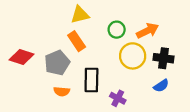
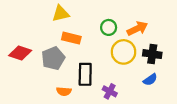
yellow triangle: (80, 15) -> (61, 14), moved
orange rectangle: (77, 41) -> (71, 38), turned -42
orange semicircle: (62, 91) -> (64, 91), moved

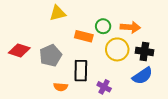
orange arrow: (137, 28) -> (130, 27), turned 30
orange rectangle: (71, 38) -> (84, 36), moved
blue semicircle: (150, 80) -> (142, 76), size x1.5

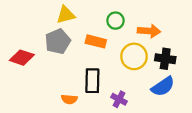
green circle: (103, 26) -> (115, 21), moved
gray pentagon: (51, 56) -> (58, 41), moved

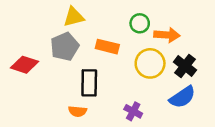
green circle: (115, 21) -> (140, 23), moved
black cross: (165, 59) -> (185, 66), turned 30
black rectangle: (92, 81) -> (89, 83), moved

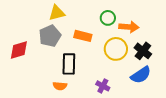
red diamond: (24, 65) -> (19, 50), turned -35

